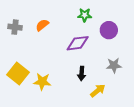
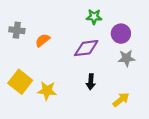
orange semicircle: (42, 25) -> (43, 40), moved
gray star: (114, 65) -> (127, 58), moved
yellow arrow: (98, 91) -> (121, 100), moved

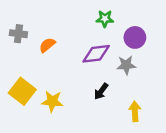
gray star: (127, 58) -> (126, 65), moved
black arrow: (91, 82) -> (101, 91), turned 32
yellow arrow: (121, 100) -> (135, 111), turned -54

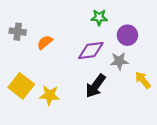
black arrow: (101, 91) -> (96, 86), size x1.5
yellow arrow: (135, 111) -> (143, 80), moved, turned -36

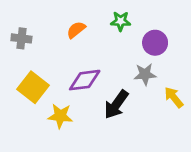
orange semicircle: (45, 42) -> (76, 30), moved
purple diamond: (91, 50) -> (85, 80), moved
yellow square: (21, 86) -> (33, 87), moved

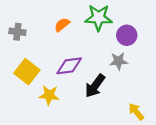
green star: (121, 21) -> (99, 18), size x1.6
yellow arrow: (174, 97) -> (136, 112), moved

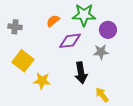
purple diamond: (69, 66) -> (70, 41), moved
black arrow: (95, 86) -> (81, 73), turned -45
yellow arrow: (136, 112) -> (102, 95), moved

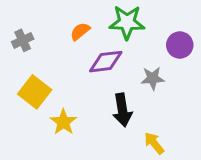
gray cross: (15, 27) -> (23, 40), turned -32
purple circle: (108, 30) -> (180, 45), moved
yellow star: (42, 81) -> (63, 122), turned 30

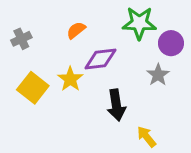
green star: (127, 22) -> (139, 23), moved
gray star: (153, 78) -> (158, 75), moved, turned -30
yellow star: (63, 122) -> (70, 79), moved

